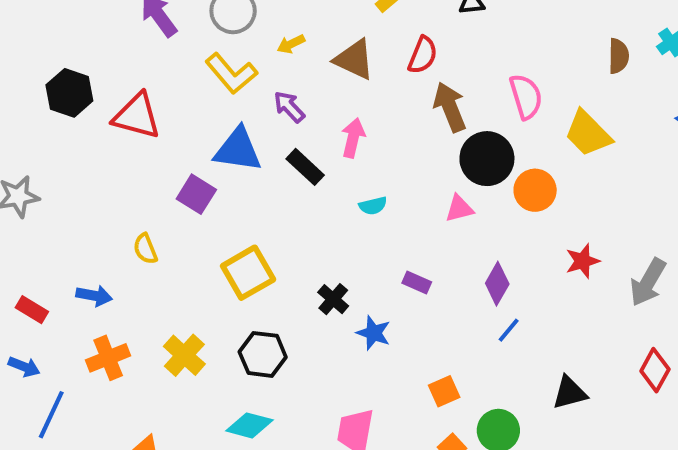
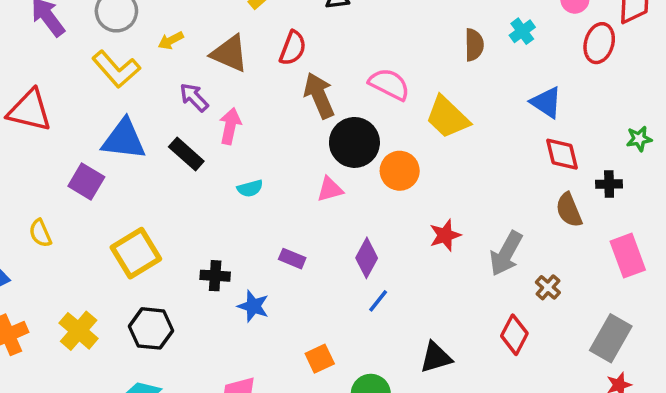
pink semicircle: (526, 97) -> (389, 84), turned -45
purple arrow: (289, 107) -> (194, 97), moved
black cross: (333, 299) -> (215, 276), turned -36

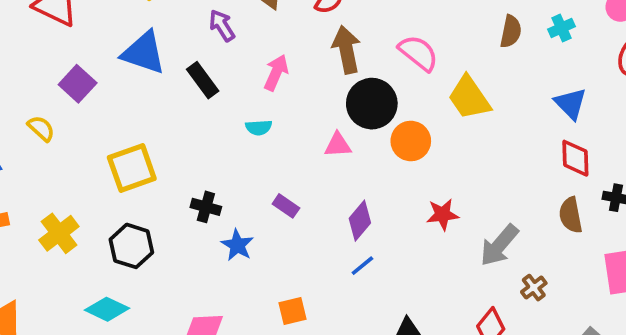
pink arrow: (230, 126) -> (276, 73), moved
purple square: (86, 182) -> (78, 84), moved
yellow semicircle: (40, 233) -> (41, 128), turned 144

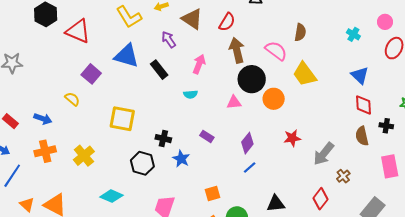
cyan cross: (561, 28) -> (353, 34), turned -32
brown semicircle: (511, 31) -> (300, 32), moved
yellow square: (132, 168) -> (122, 119), turned 32
black hexagon: (131, 246) -> (142, 163), moved

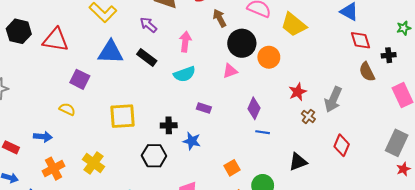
brown arrow: (237, 50) -> (220, 18), size x0.7
cyan semicircle: (191, 94) -> (185, 74), size x1.5
purple rectangle: (207, 136) -> (204, 108), moved
blue line: (250, 167) -> (263, 132), turned 64
brown cross: (343, 176) -> (308, 116), moved

